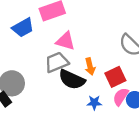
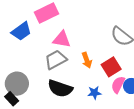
black semicircle: (72, 79) -> (60, 88), moved

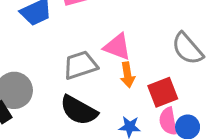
pink triangle: (62, 39) -> (117, 47), moved
pink semicircle: (118, 85) -> (168, 121), turned -48

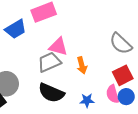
pink triangle: (117, 47) -> (58, 47), moved
red square: (163, 92) -> (123, 75), moved

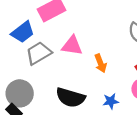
gray trapezoid: (49, 62) -> (39, 53), moved

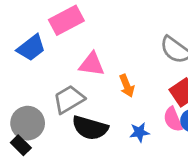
gray trapezoid: (39, 53) -> (69, 99), moved

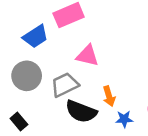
orange arrow: (127, 86) -> (109, 96), moved
gray circle: (28, 123) -> (27, 76), moved

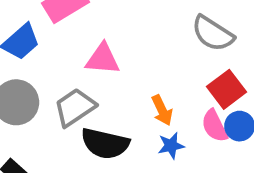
orange arrow: (109, 96) -> (162, 110), moved

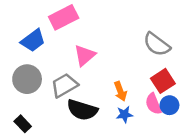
pink triangle: (103, 59) -> (85, 55), turned -50

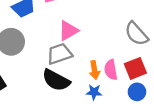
gray trapezoid: (64, 85) -> (59, 54), moved
pink semicircle: (153, 104) -> (111, 70), moved

